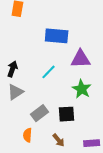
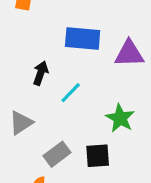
purple triangle: (81, 59) -> (129, 54), moved
black arrow: (12, 69) -> (41, 73), moved

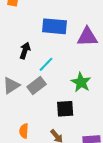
gray rectangle: (57, 154) -> (37, 85), moved

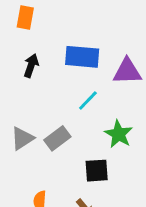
black arrow: (25, 51) -> (31, 66), moved
cyan line: (46, 64) -> (88, 101), moved

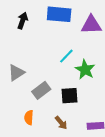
cyan line: (88, 101) -> (66, 56), moved
gray rectangle: (57, 138) -> (41, 90), moved

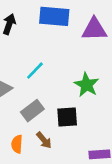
cyan line: (66, 56) -> (35, 71), moved
brown arrow: (61, 123) -> (44, 140), moved

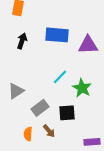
cyan line: (35, 71) -> (60, 77), moved

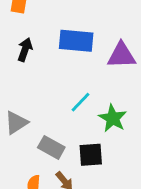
gray rectangle: (40, 108) -> (51, 147), turned 66

